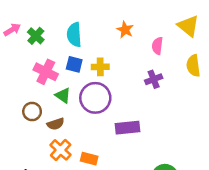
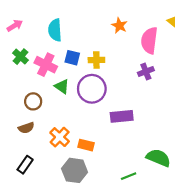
cyan semicircle: (74, 35) -> (55, 30), moved
green cross: (36, 36) -> (21, 57), moved
pink semicircle: (157, 46) -> (149, 40), size x1.6
brown semicircle: (56, 124) -> (26, 128), moved

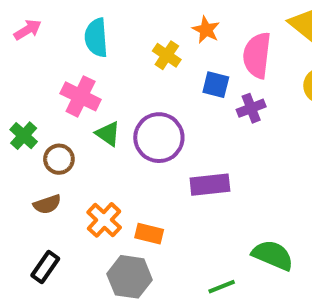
green cross: (21, 57) -> (24, 136), moved
blue square: (72, 58) -> (216, 85), moved
yellow cross: (96, 60) -> (167, 55), moved, turned 35

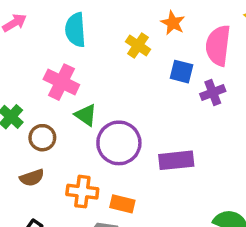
purple circle: (159, 138) -> (119, 143), moved
orange cross: (104, 220) -> (82, 192), turned -36

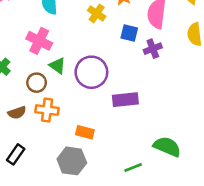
brown circle: (42, 138) -> (37, 83), moved
purple circle: (119, 143) -> (91, 72), moved
orange cross: (82, 192) -> (47, 110), moved

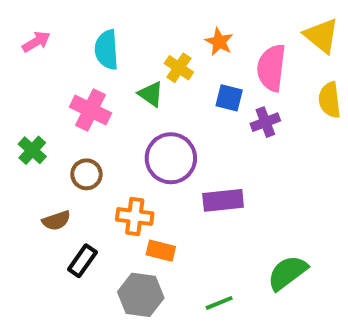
green triangle: (57, 66) -> (151, 94), moved
orange cross: (47, 110) -> (135, 217), moved
green semicircle: (167, 147) -> (287, 273), turned -60
black rectangle: (16, 154) -> (82, 261), moved
green line: (133, 167) -> (219, 303), moved

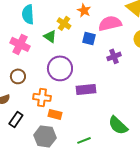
pink semicircle: (271, 68) -> (110, 23), turned 70
purple cross: (265, 122) -> (114, 56), moved
green semicircle: (287, 273) -> (118, 125), turned -100

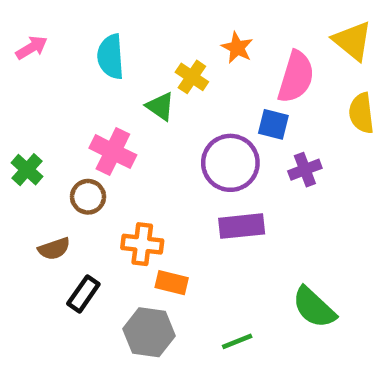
pink semicircle: (110, 23) -> (296, 77), turned 120
blue square: (89, 38) -> (273, 124), moved
pink cross: (20, 44) -> (113, 152), moved
purple cross: (114, 56) -> (305, 170), moved
purple circle: (60, 68) -> (230, 163), moved

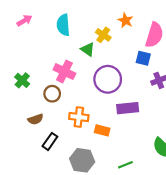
purple circle: (230, 163) -> (108, 79), moved
orange rectangle: (172, 283) -> (102, 130), moved

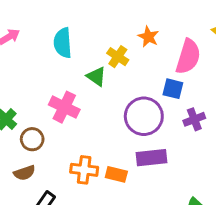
purple circle: (108, 79) -> (144, 116), moved
brown circle: (52, 94) -> (32, 139), moved
orange rectangle: (102, 130) -> (116, 174), moved

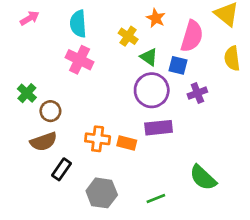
green triangle: (96, 76) -> (149, 57), moved
pink cross: (64, 107) -> (80, 60), moved
brown semicircle: (24, 173) -> (43, 142), size x1.4

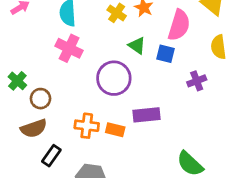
yellow cross: (128, 36) -> (117, 13), moved
purple circle: (152, 90) -> (114, 78), moved
purple cross: (197, 93) -> (197, 81), moved

